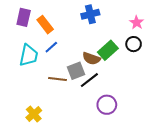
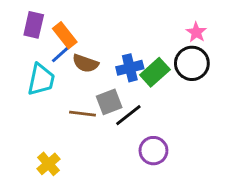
blue cross: (90, 14) -> (130, 68), moved
black circle: (134, 44) -> (192, 63), size x1.5
blue line: (51, 47) -> (60, 54), moved
brown semicircle: (91, 58) -> (85, 63), moved

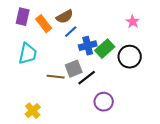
blue line: (60, 54) -> (71, 32), moved
brown semicircle: (85, 63) -> (65, 17), moved, turned -48
black circle: (192, 63) -> (130, 57), moved

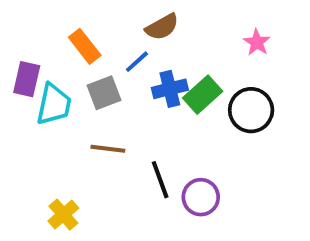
purple rectangle: (23, 17) -> (27, 79), moved
brown semicircle: (65, 17) -> (162, 27), moved
gray square: (74, 69) -> (104, 93), moved
black line: (87, 78) -> (160, 180), moved, turned -72

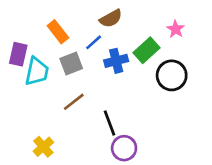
green rectangle: (203, 95) -> (147, 50), moved
brown line: (108, 149) -> (74, 102), turned -45
purple circle: (201, 197) -> (124, 148), moved

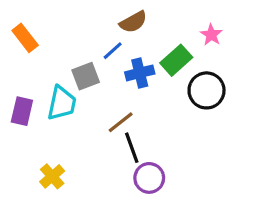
orange rectangle: (58, 32) -> (25, 38), moved
purple rectangle: (18, 54) -> (22, 111), moved
cyan trapezoid: (37, 71) -> (62, 103), moved
brown line: (74, 102) -> (121, 122), moved

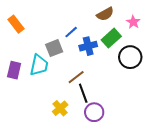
brown semicircle: (133, 22) -> (105, 14), moved
yellow cross: (52, 176) -> (60, 108), moved

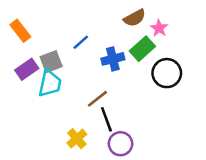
pink star: (133, 22) -> (159, 28), moved
blue line: (71, 32) -> (81, 42), moved
gray square: (54, 48) -> (51, 62), moved
purple rectangle: (14, 70) -> (27, 69), moved, turned 42

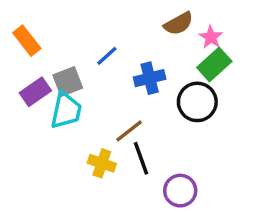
green rectangle: (142, 49) -> (214, 64), moved
black circle: (167, 73) -> (197, 102), moved
yellow cross: (77, 139) -> (102, 163), moved, turned -30
purple circle: (121, 144) -> (180, 191), moved

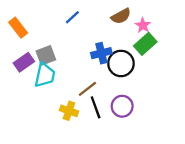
blue line: (107, 56) -> (72, 17), moved
black circle: (197, 102) -> (121, 63), moved
purple circle: (180, 191) -> (122, 106), moved

